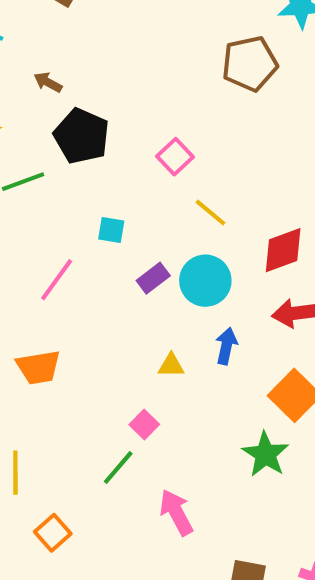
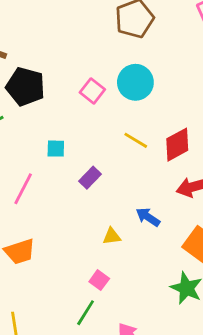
yellow line: (211, 213) -> (136, 140), moved
cyan circle: (205, 281) -> (135, 82), moved
blue arrow: (226, 346) -> (148, 217), turned -60

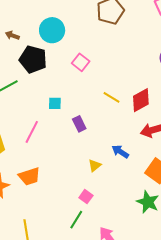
cyan circle: (135, 82) -> (52, 30), moved
purple rectangle: (90, 178) -> (79, 124), turned -70
yellow triangle: (112, 236) -> (95, 165), turned -32

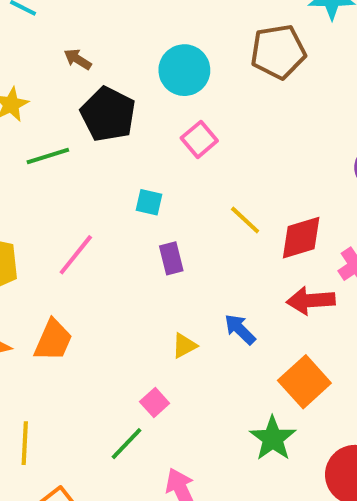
cyan circle: (52, 30) -> (184, 70), moved
cyan square: (55, 103) -> (149, 202), moved
orange trapezoid: (29, 176) -> (53, 340), turned -60

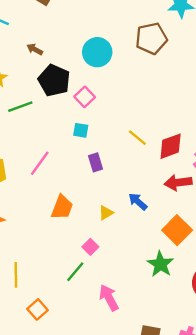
pink square: (199, 139) -> (85, 97), moved
orange trapezoid: (53, 340) -> (62, 207), moved

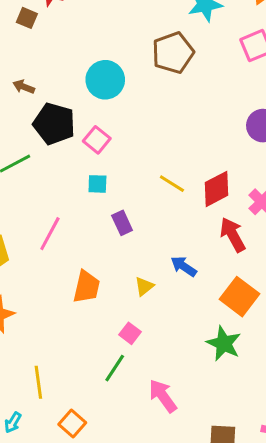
red arrow: (178, 183) -> (233, 235), turned 76

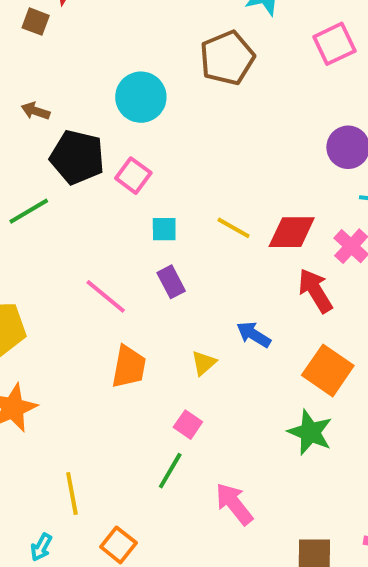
cyan square: (97, 184) -> (164, 229), moved
red diamond: (217, 189) -> (292, 232), turned 30
pink line: (50, 234) -> (106, 296), moved, turned -76

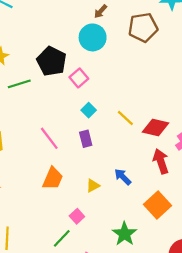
brown arrow: (35, 111) -> (101, 11), moved, turned -80
cyan square: (164, 229) -> (89, 110), turned 32
green star: (310, 432) -> (125, 234), moved

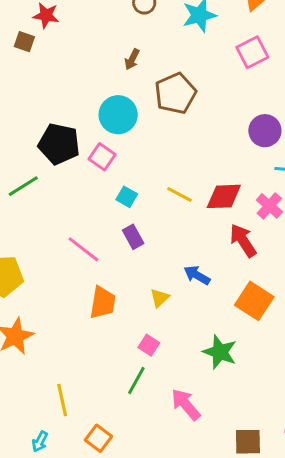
brown arrow: (101, 11) -> (132, 59), moved
brown pentagon: (143, 27) -> (175, 93), moved
cyan circle: (93, 37) -> (118, 115), moved

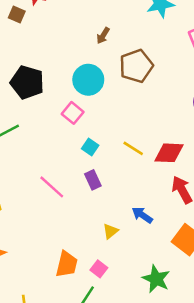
black pentagon: (59, 144) -> (27, 82), moved
orange trapezoid: (103, 302) -> (67, 264), moved

